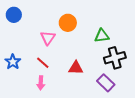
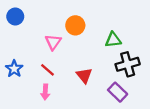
red triangle: (76, 68) -> (84, 75), turned 49

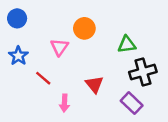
blue star: (14, 69) -> (18, 56), moved
red line: (48, 70) -> (43, 78), moved
pink arrow: (45, 92) -> (64, 103), moved

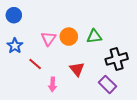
orange circle: (84, 28) -> (69, 37), moved
green triangle: (127, 45) -> (94, 37), moved

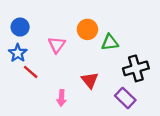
blue circle: (14, 15) -> (20, 27), moved
orange circle: (69, 37) -> (87, 29), moved
red line: (35, 64) -> (31, 72), moved

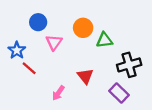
blue circle: (20, 27) -> (38, 22), moved
pink arrow: (61, 98) -> (58, 93), turned 32

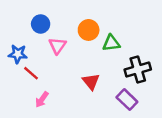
blue star: (17, 50) -> (18, 54), turned -30
pink arrow: (58, 93) -> (42, 100), moved

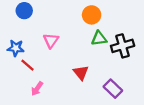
blue circle: (41, 24) -> (24, 11), moved
orange circle: (89, 30) -> (92, 15), moved
black cross: (138, 70) -> (123, 46), moved

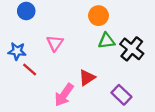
black cross: (123, 46) -> (132, 49), turned -35
red triangle: (81, 73) -> (87, 78), turned 35
pink arrow: (37, 89) -> (64, 95), moved, size x1.5

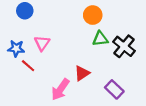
pink triangle: (55, 43) -> (42, 43), moved

